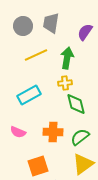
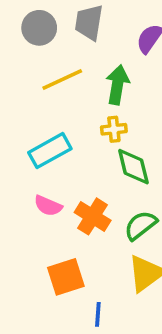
pink semicircle: (18, 132) -> (48, 206), moved
orange cross: (53, 132) -> (93, 216), turned 30

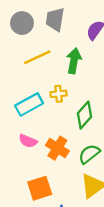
yellow cross: (114, 129) -> (59, 94), moved
green diamond: (133, 167) -> (84, 115), turned 56

